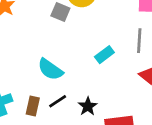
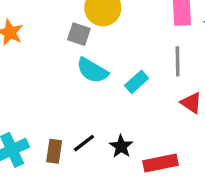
cyan semicircle: (50, 69) -> (92, 70), moved

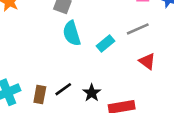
gray line: (178, 61) -> (138, 29), turned 65
cyan semicircle: (92, 70) -> (72, 33), turned 40

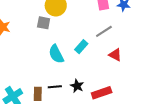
cyan semicircle: (72, 33) -> (56, 54), moved
black line: (63, 89) -> (55, 87), turned 40

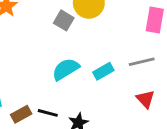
cyan semicircle: (56, 54) -> (66, 69), turned 66
brown rectangle: (38, 94) -> (21, 114), turned 40

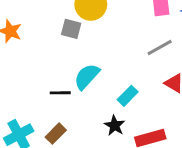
cyan rectangle: (103, 71) -> (128, 96), moved
black line: (48, 113) -> (60, 93), moved

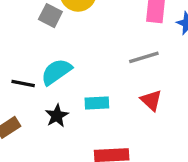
cyan rectangle: (128, 96) -> (97, 103), turned 30
black star: (115, 126) -> (57, 116), moved

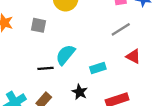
gray square: (50, 16) -> (38, 25), moved
black star: (57, 116) -> (80, 92), moved

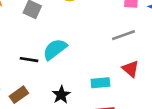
cyan rectangle: (98, 68) -> (100, 83), moved

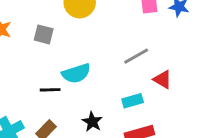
gray line: (123, 35) -> (136, 56), moved
cyan semicircle: (55, 49) -> (76, 73), turned -150

